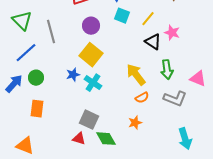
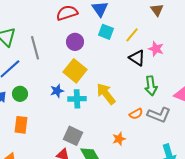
yellow arrow: (136, 75) -> (106, 94), moved
cyan cross: (93, 83) -> (77, 99), turned -36
orange semicircle: (142, 98) -> (136, 114), moved

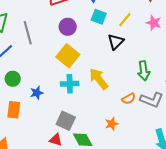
pink star: (156, 49) -> (154, 23), moved
black triangle: (137, 58) -> (116, 42), moved, turned 42
blue star: (57, 91) -> (37, 93), moved

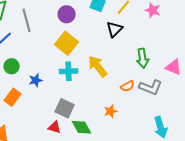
orange rectangle: (14, 110) -> (13, 97), turned 30

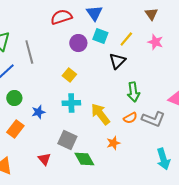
purple circle: (67, 14) -> (78, 43), moved
yellow square: (67, 43) -> (69, 75), size x0.6
green arrow: (143, 58) -> (133, 92), moved
yellow arrow: (98, 66) -> (100, 114), moved
red triangle: (55, 127) -> (44, 159), moved, turned 32

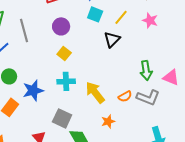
purple circle: (78, 43) -> (61, 26), moved
green arrow: (133, 92) -> (146, 70), moved
blue star: (38, 112) -> (33, 90), size x1.5

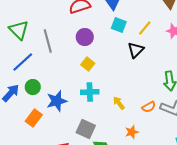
yellow arrow: (95, 92) -> (119, 103), size x0.6

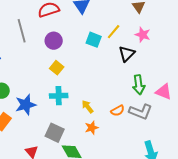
cyan square: (119, 25) -> (94, 40), moved
gray line: (48, 41) -> (22, 31), moved
black triangle: (136, 50) -> (127, 54), moved
orange star: (132, 132) -> (92, 128), moved

